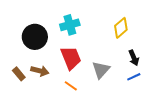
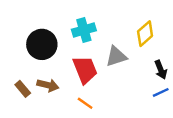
gray triangle: (101, 70) -> (116, 56), moved, turned 30

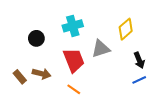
black circle: (42, 44) -> (36, 38), size x0.6

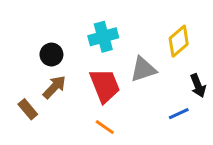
brown arrow: (42, 74) -> (54, 87), moved, turned -60
blue line: (139, 80) -> (179, 114), moved

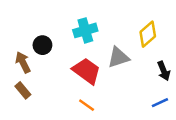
red trapezoid: (105, 86) -> (87, 71), turned -32
brown arrow: (54, 87) -> (23, 62), moved, turned -70
blue line: (179, 114) -> (160, 103), moved

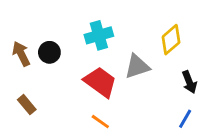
brown arrow: (23, 62) -> (21, 54), moved
blue line: (160, 103) -> (185, 119), turned -35

